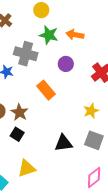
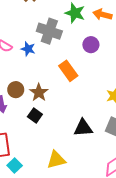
yellow triangle: (27, 168) -> (56, 160), moved

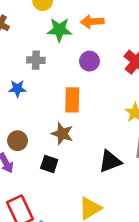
gray cross: (49, 31) -> (36, 60), size x0.6
orange rectangle: (68, 71) -> (72, 100), turned 54
brown star: (39, 93) -> (62, 134), moved

